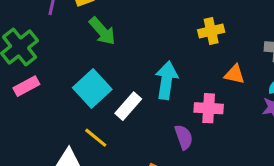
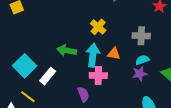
green arrow: (102, 31) -> (67, 50), moved, turned 144
yellow cross: (211, 31) -> (98, 27), turned -35
cyan arrow: (166, 80) -> (93, 55), moved

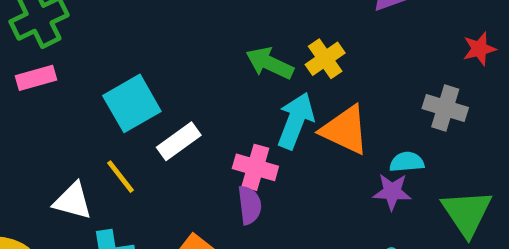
gray cross: (141, 36) -> (445, 108), moved
green arrow: (67, 50) -> (270, 63), moved
orange triangle: (114, 54) -> (345, 130), size x1.6
pink cross: (98, 76) -> (255, 167), moved

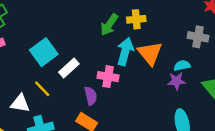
yellow cross: (325, 59) -> (136, 19), turned 36
green arrow: (270, 63) -> (109, 25), turned -75
orange triangle: (345, 130) -> (150, 53), turned 32
purple semicircle: (250, 205) -> (91, 96), moved

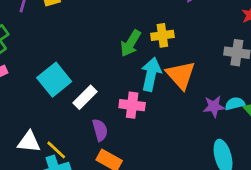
cyan semicircle: (182, 65) -> (235, 104), moved
yellow line: (42, 89) -> (56, 150), moved
purple semicircle: (91, 96) -> (100, 130), moved

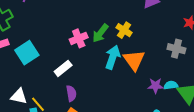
yellow cross: (162, 35) -> (124, 30), turned 35
cyan square: (54, 80) -> (27, 53), moved
pink cross: (132, 105) -> (79, 38), moved, turned -36

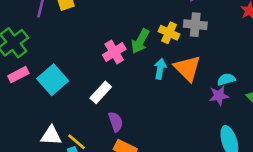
gray cross: (176, 49) -> (195, 25), moved
cyan arrow: (113, 57) -> (160, 69), size x0.7
cyan semicircle: (171, 85) -> (226, 79), moved

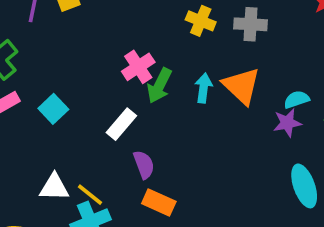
yellow cross: (169, 33) -> (201, 21), moved
green arrow: (140, 41) -> (159, 86), moved
cyan square: (53, 80) -> (53, 109), size x0.7

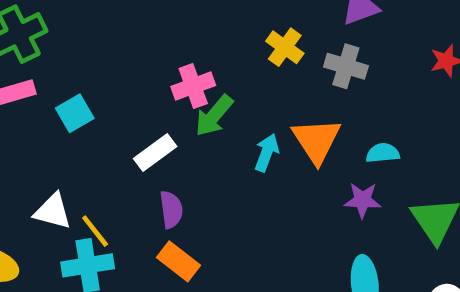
cyan arrow: (204, 88) -> (267, 153), moved
cyan semicircle: (297, 99) -> (383, 153), moved

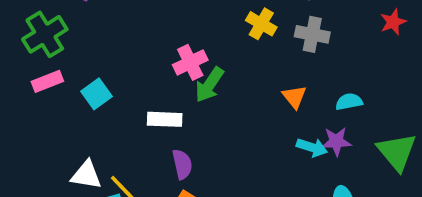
orange triangle: (316, 140) -> (294, 97), size x0.6
white rectangle: (155, 152) -> (165, 119), turned 44
cyan arrow: (267, 153) -> (312, 147), moved, turned 92

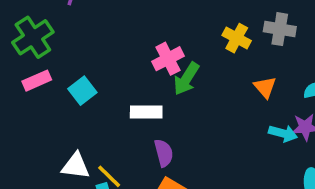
yellow cross: (261, 24) -> (237, 38), moved

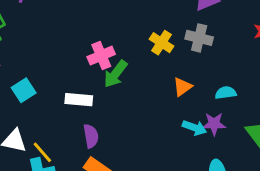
orange triangle: (265, 87) -> (182, 87), turned 30
cyan square: (82, 91) -> (24, 90), moved

